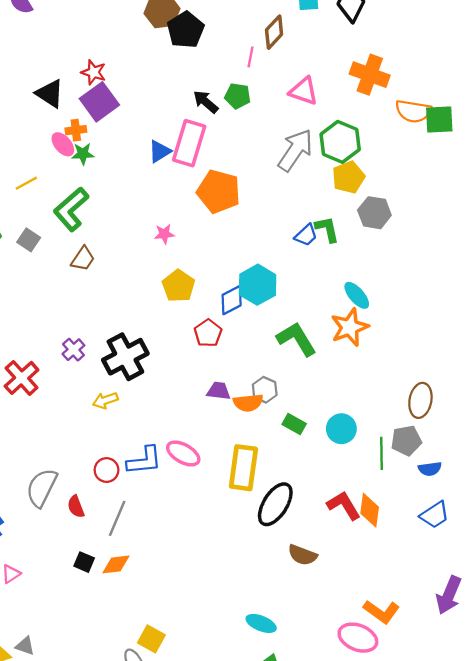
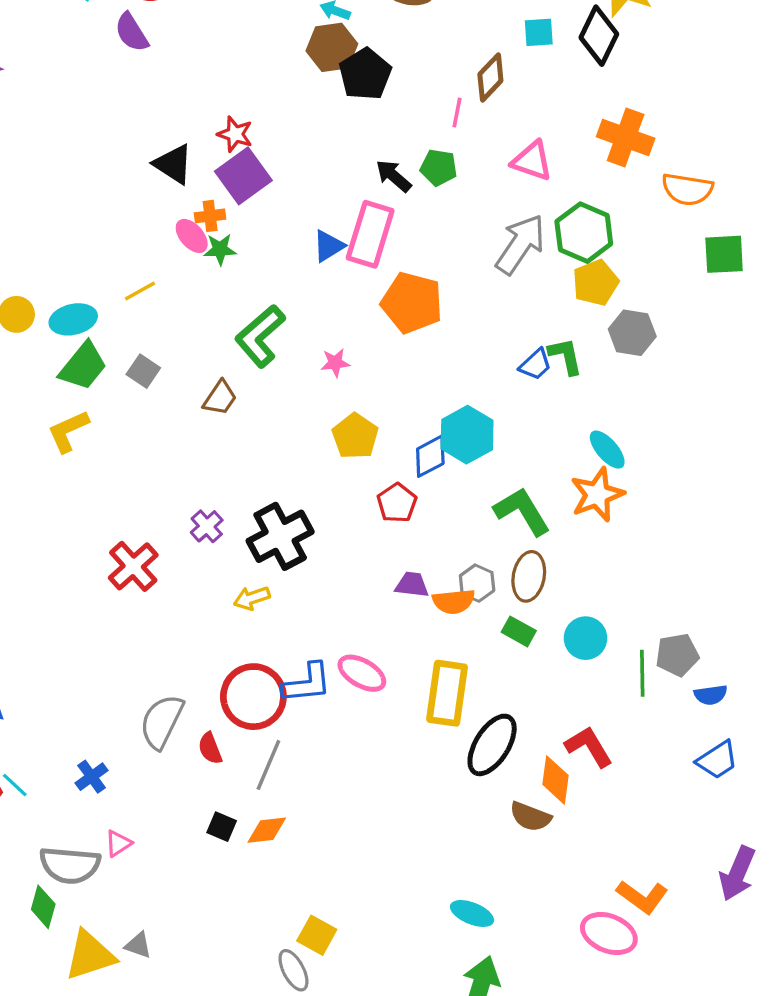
green square: (439, 119) -> (724, 254), moved
green L-shape: (71, 209) -> (260, 336), moved
brown ellipse: (420, 400) -> (529, 576), moved
red circle: (107, 470) -> (253, 697), size x1.8
orange diamond: (370, 510) -> (555, 780), moved

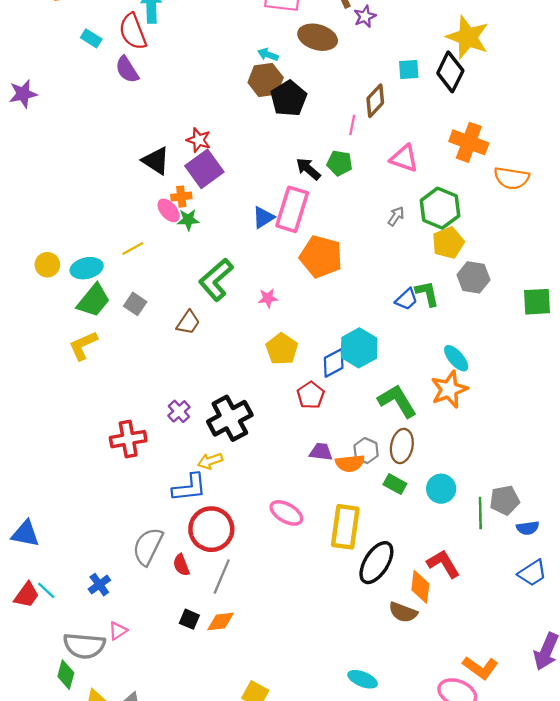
gray arrow: (520, 244) -> (396, 216), size x0.5
green square: (724, 254) -> (537, 302), moved
red cross: (133, 566) -> (128, 439), turned 32
blue L-shape: (307, 683) -> (189, 488), moved

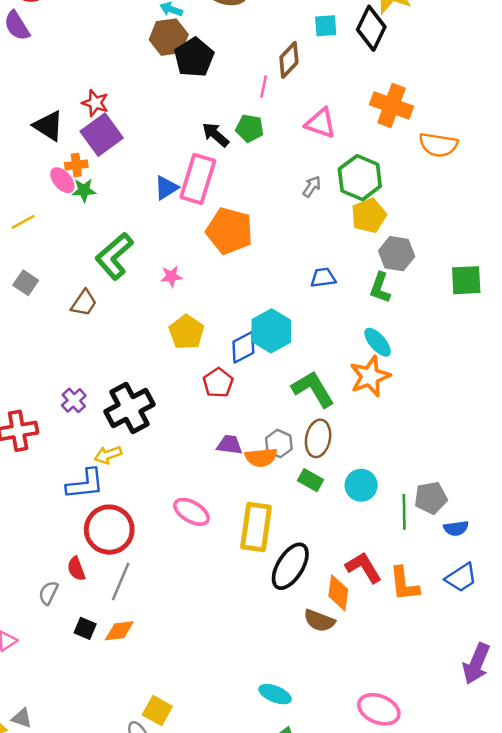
green L-shape: (427, 294) -> (380, 288), moved, turned -148
blue trapezoid: (406, 299) -> (323, 278), turned -145
gray semicircle: (148, 546) -> (48, 593), moved, size x0.6
orange L-shape: (480, 668) -> (404, 584), moved, turned 48

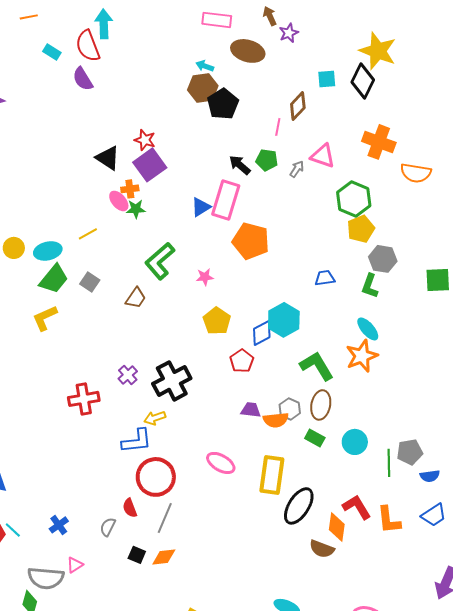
gray arrow: (312, 187) -> (297, 169), moved

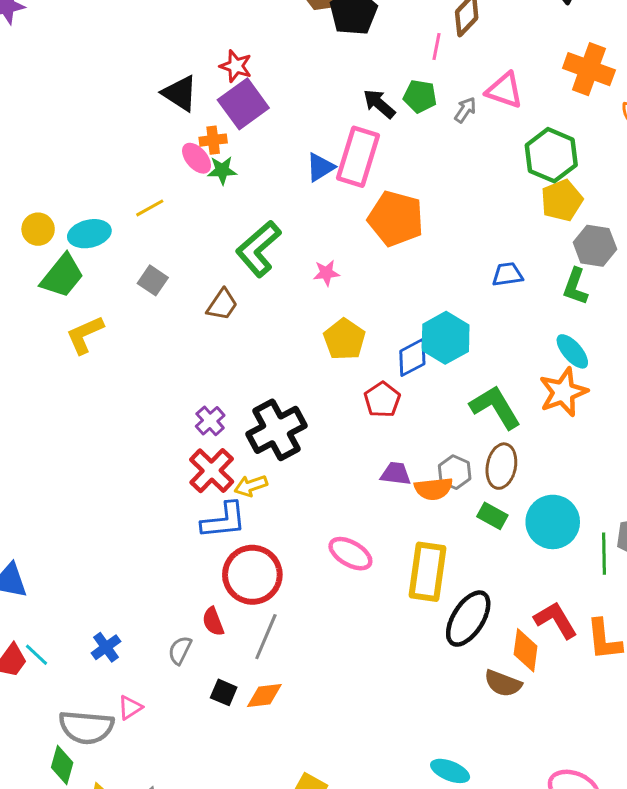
green trapezoid: (54, 279) -> (62, 276), moved
red cross: (84, 399) -> (212, 471), moved, turned -36
cyan circle: (355, 442) -> (553, 522), size x1.4

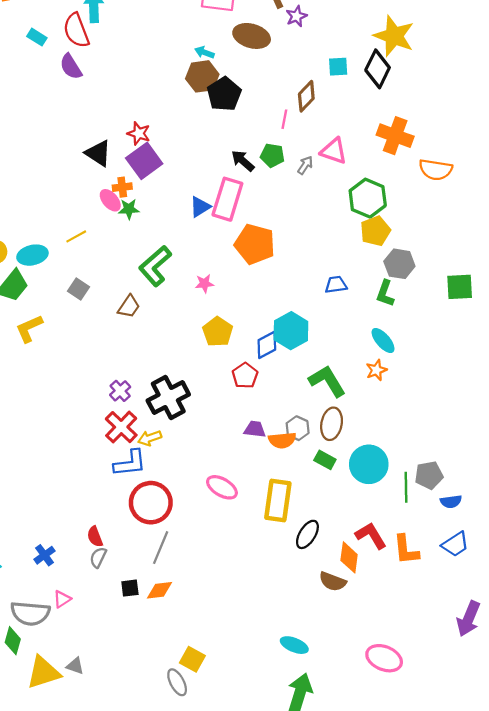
orange star: (563, 392) -> (376, 370), size x0.6
black ellipse: (468, 619) -> (307, 534), size x0.7
red semicircle: (213, 622) -> (95, 537), moved
black square: (224, 692) -> (130, 588), turned -30

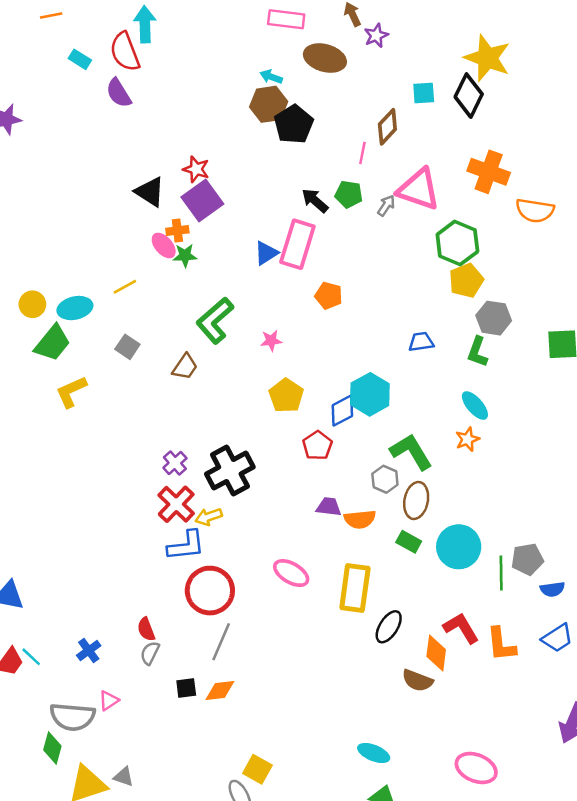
pink triangle: (334, 151) -> (419, 189), size x1.4
orange pentagon: (255, 244) -> (329, 296), size x0.6
gray hexagon: (298, 428) -> (385, 479), moved

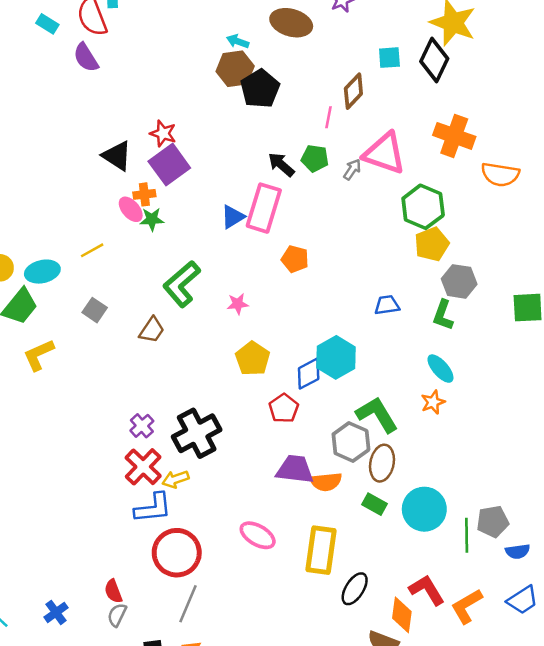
gray hexagon: (385, 479) -> (351, 442), size x1.4
purple trapezoid: (329, 507) -> (295, 469), size x1.5
orange L-shape: (501, 644) -> (467, 606), turned 66

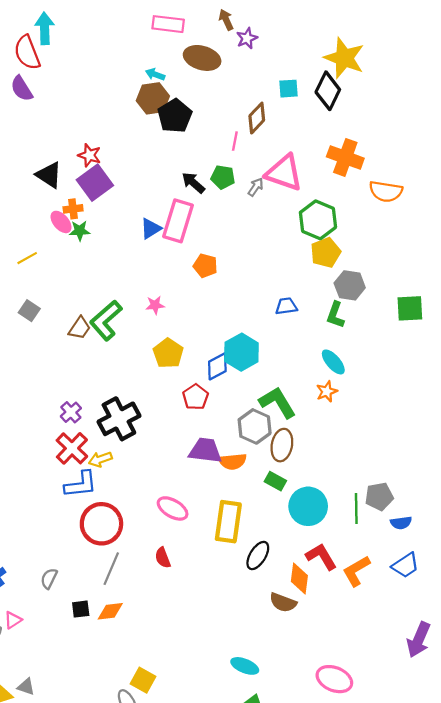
green L-shape: (182, 284) -> (106, 320), moved
cyan circle: (424, 509) -> (308, 506), moved
red semicircle: (113, 591) -> (163, 558), moved

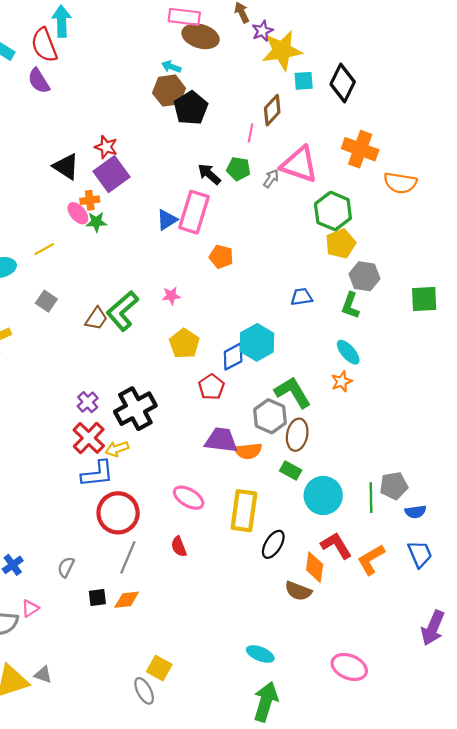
brown ellipse: (202, 58) -> (201, 36), moved
yellow star: (344, 58) -> (282, 50), moved, turned -30
blue trapezoid: (405, 565) -> (420, 554), turned -80

